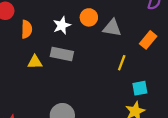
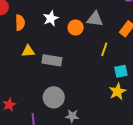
orange circle: (89, 17) -> (76, 28), moved
gray rectangle: (62, 54) -> (52, 60), moved

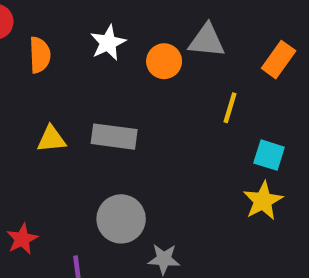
yellow triangle: (28, 51) -> (51, 139), moved
cyan square: (121, 71) -> (269, 155), turned 32

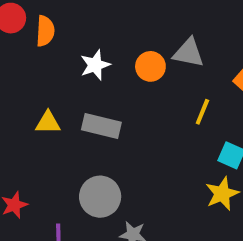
white star: (108, 43) -> (95, 65), moved
orange semicircle: (40, 55) -> (45, 31), moved

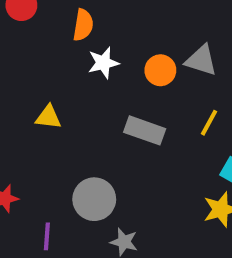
orange semicircle: (45, 31) -> (83, 25), moved
gray rectangle: (101, 126) -> (145, 130), moved

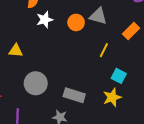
gray rectangle: (145, 130) -> (74, 95), moved
gray circle: (94, 199) -> (36, 83), moved

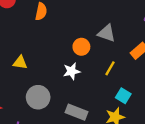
white star: (45, 20) -> (72, 71), moved
orange circle: (76, 22) -> (81, 47), moved

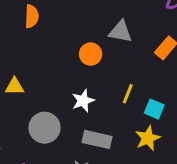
yellow line: (110, 68) -> (128, 94), moved
white star: (72, 71) -> (83, 101), moved

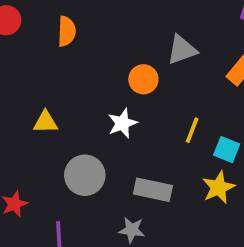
gray triangle: (120, 32) -> (182, 50), turned -30
white star: (83, 101) -> (122, 123), moved

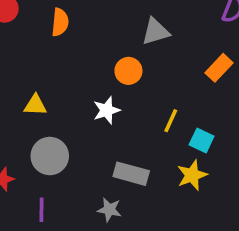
gray triangle: (182, 50) -> (156, 31), moved
gray circle: (85, 175) -> (50, 156), moved

